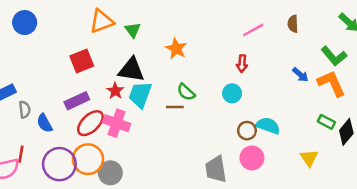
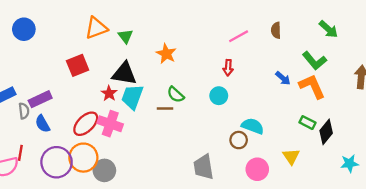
purple rectangle: (77, 101) -> (40, 99), moved
brown circle: (247, 131) -> (239, 140), moved
pink circle: (252, 158) -> (257, 169), moved

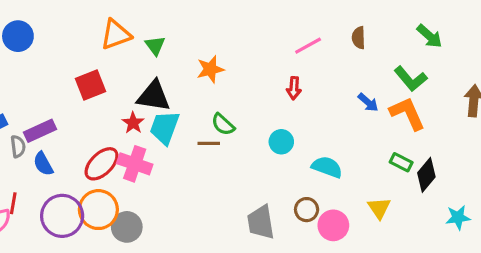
orange star: (166, 54) -> (210, 69), turned 30
cyan circle: (219, 96) -> (281, 142), moved
brown circle: (239, 140) -> (307, 210), moved

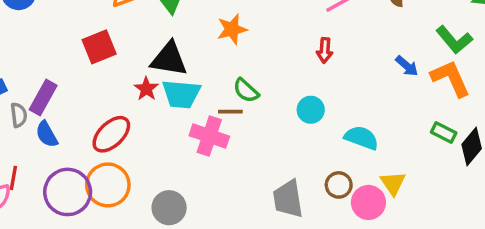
cyan trapezoid: (165, 128) -> (181, 94), turned -105
purple rectangle: (40, 131) -> (43, 98), turned -36
pink cross: (135, 164) -> (209, 136), moved
yellow triangle: (379, 208) -> (393, 183), moved
gray circle: (127, 227) -> (169, 208), moved

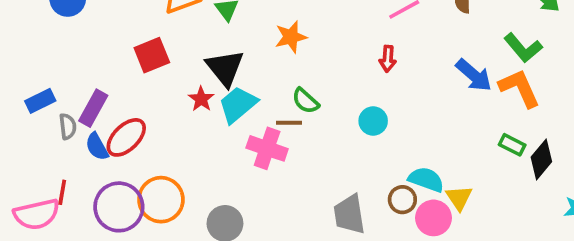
black triangle: (169, 59) -> (225, 68), turned 42
blue arrow: (407, 66) -> (474, 75), size x1.5
cyan trapezoid: (181, 94) -> (238, 105), turned 135
red ellipse: (111, 134) -> (126, 137), moved
cyan semicircle: (361, 138) -> (426, 180), moved

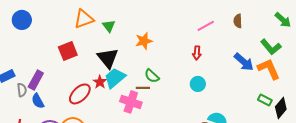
red star: (201, 99) -> (100, 82), moved
cyan circle: (373, 121) -> (198, 84), moved
red ellipse: (126, 137) -> (80, 94), moved

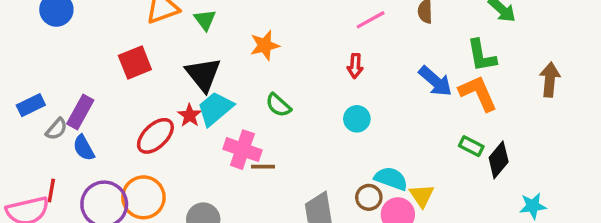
green L-shape: (271, 47) -> (481, 56), turned 30
brown line: (143, 88) -> (263, 167), moved
gray semicircle: (22, 90) -> (56, 129), turned 48

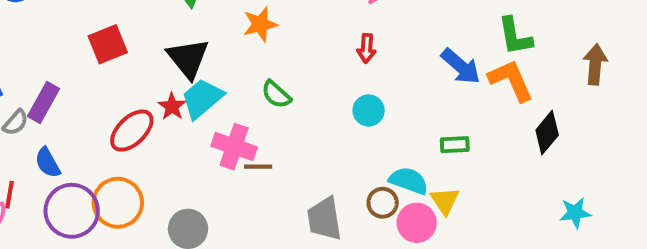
green rectangle: (471, 146) -> (455, 145), moved, turned -30
blue semicircle: (84, 148) -> (48, 163), moved
black diamond: (499, 160) -> (547, 133), moved

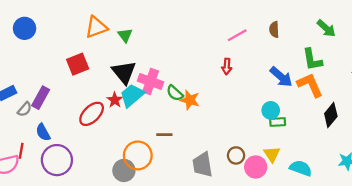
orange star: (260, 24) -> (190, 100), moved, turned 30
cyan circle: (369, 110) -> (271, 110), moved
pink cross: (234, 147) -> (151, 81), moved
cyan semicircle: (409, 181) -> (301, 168), moved
orange circle: (118, 203) -> (138, 155), moved

